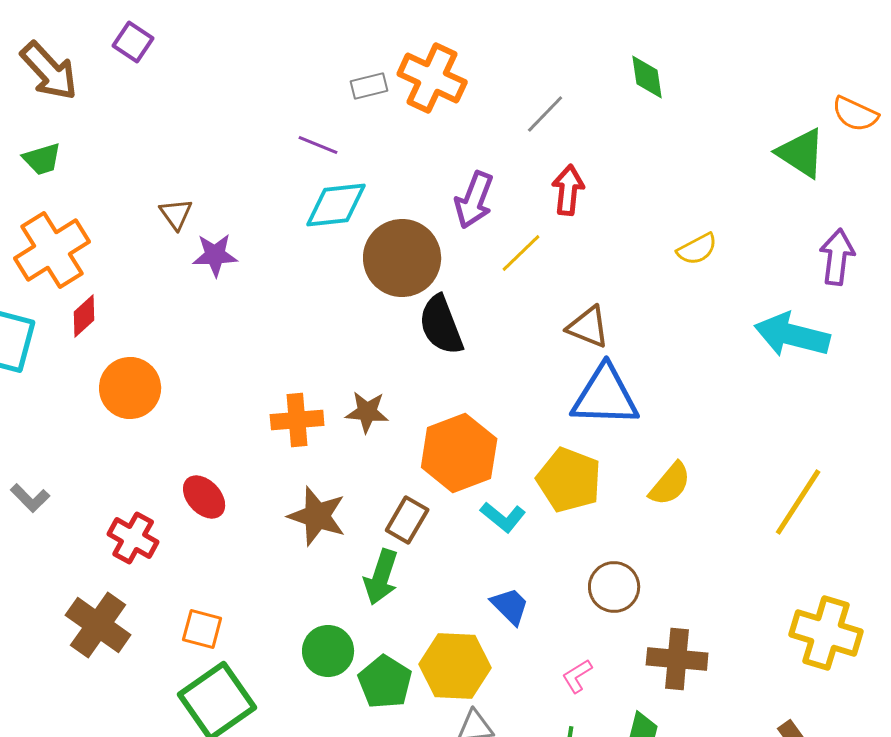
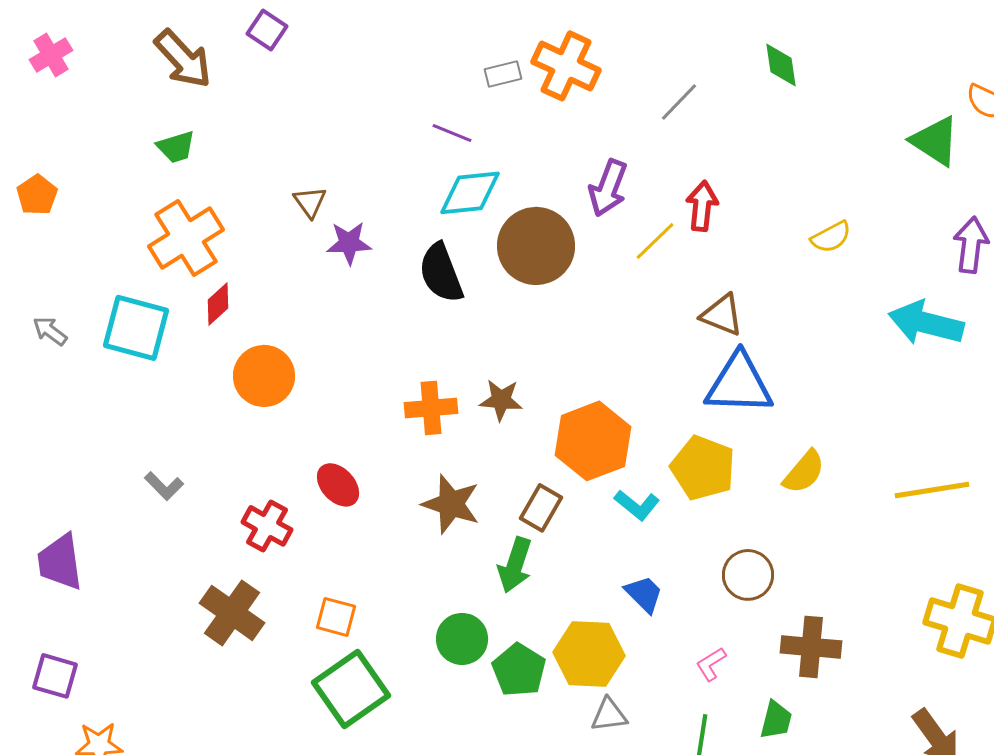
red arrow: (568, 190) -> (702, 206), moved
black semicircle: (441, 325) -> (441, 273), moved
yellow line: (798, 502) -> (932, 490), turned 48

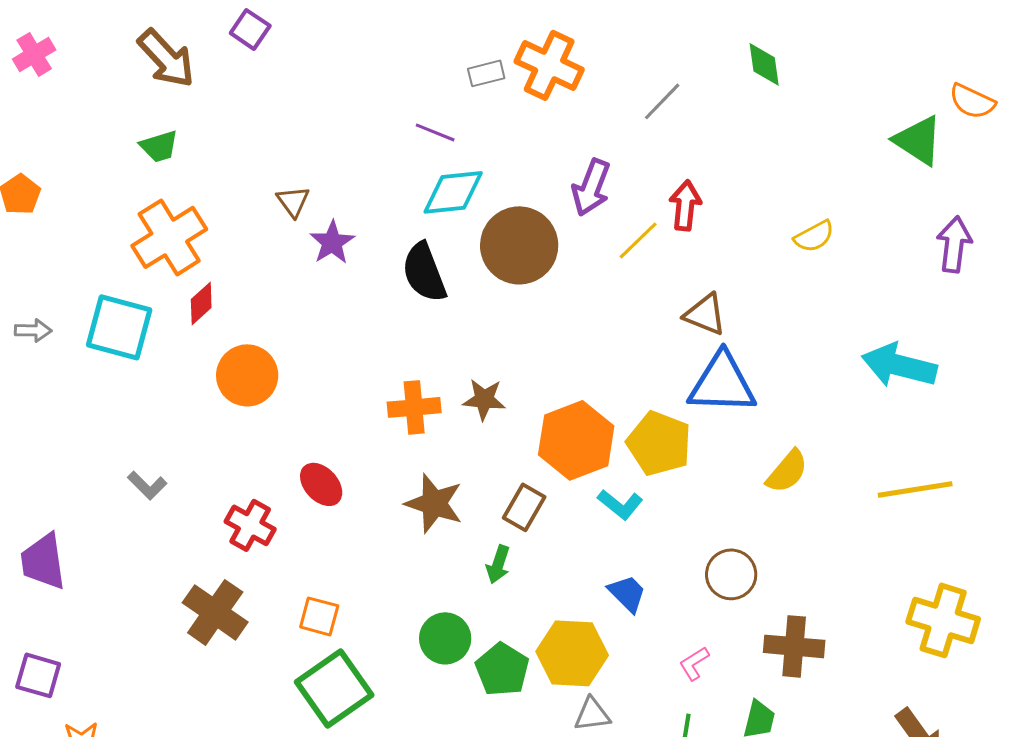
purple star: (349, 243) -> (332, 242), turned -30
cyan arrow: (926, 323) -> (899, 365), moved
gray arrow: (50, 331) -> (33, 330), turned 144
yellow pentagon: (703, 468) -> (659, 443), moved
green arrow: (515, 565) -> (498, 564), size x0.7

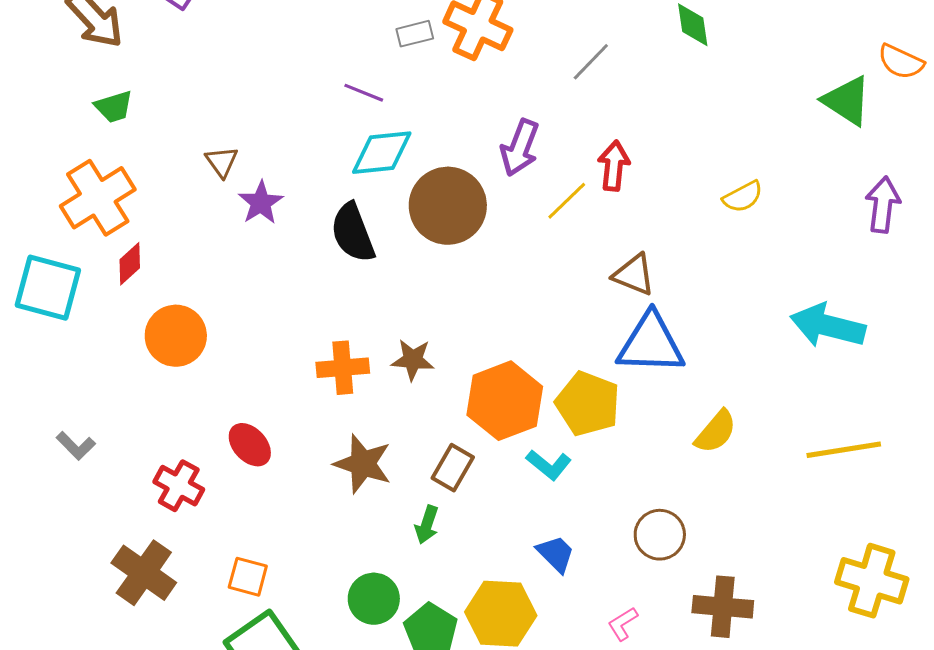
green trapezoid: (159, 146) -> (114, 107), moved

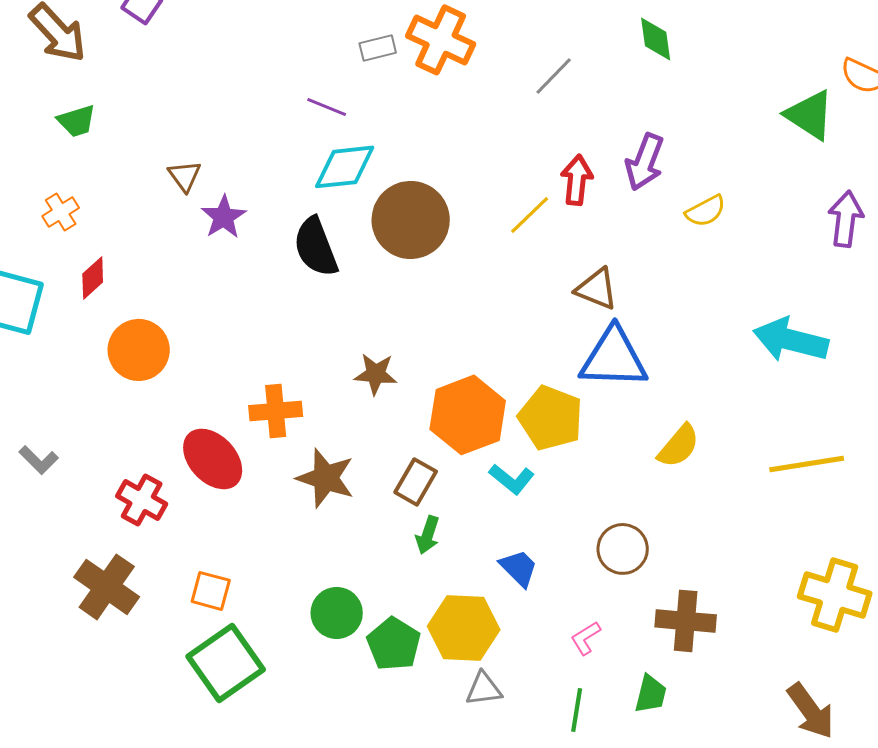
purple arrow: (520, 148) -> (645, 162), moved
orange cross: (98, 198) -> (61, 212), size x0.5
orange cross: (343, 368) -> (276, 411), moved
red ellipse: (250, 445) -> (213, 459), size x1.4
green arrow: (427, 525) -> (428, 535), moved

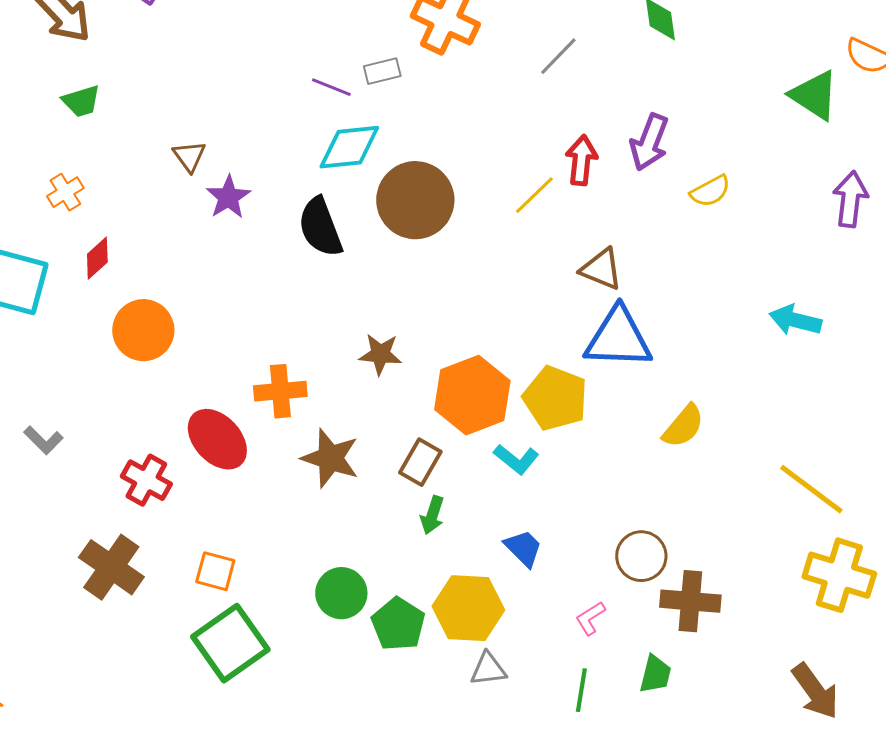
gray rectangle: (378, 48) -> (382, 71), moved
cyan arrow: (791, 340) -> (795, 320), size x0.7
yellow line: (807, 464) -> (811, 489), moved, turned 46
brown circle: (623, 549) -> (641, 556), moved

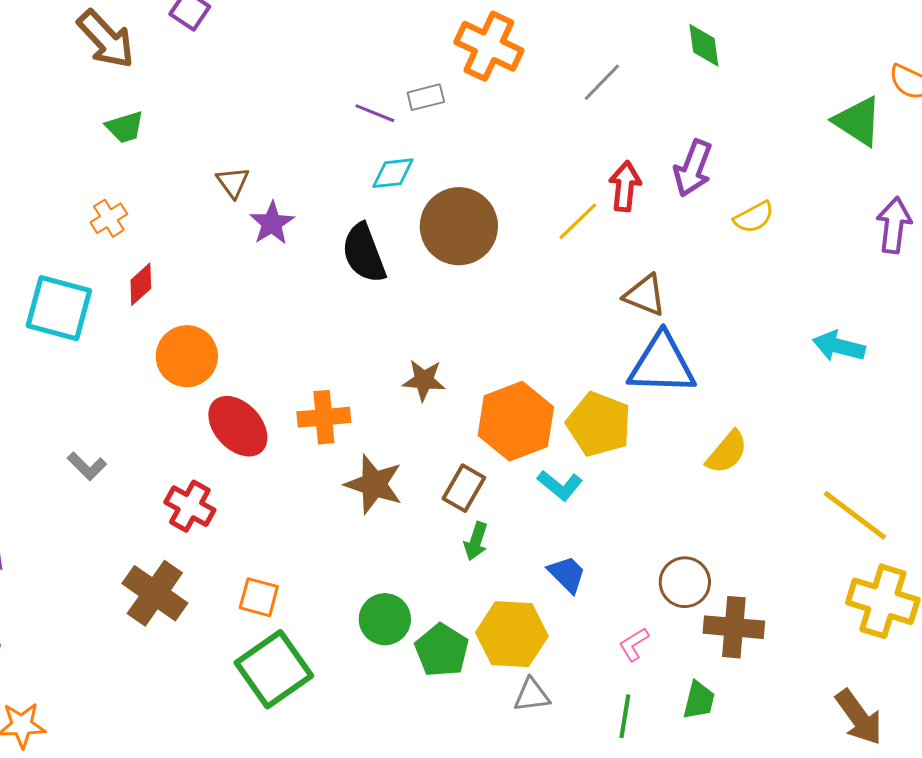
cyan diamond: (349, 147) -> (393, 173), size x0.7
red ellipse: (217, 439) -> (238, 426), moved

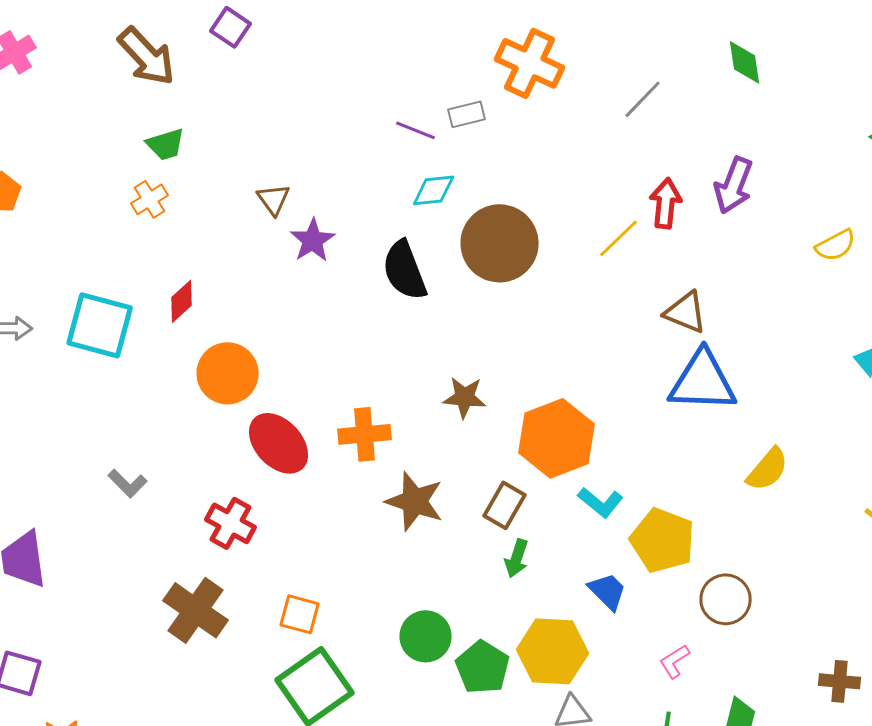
yellow semicircle: (754, 217) -> (836, 245), moved
orange cross: (109, 218) -> (150, 199), moved
yellow pentagon: (599, 424) -> (663, 540), moved
brown cross: (734, 627) -> (840, 681), moved, size x0.7

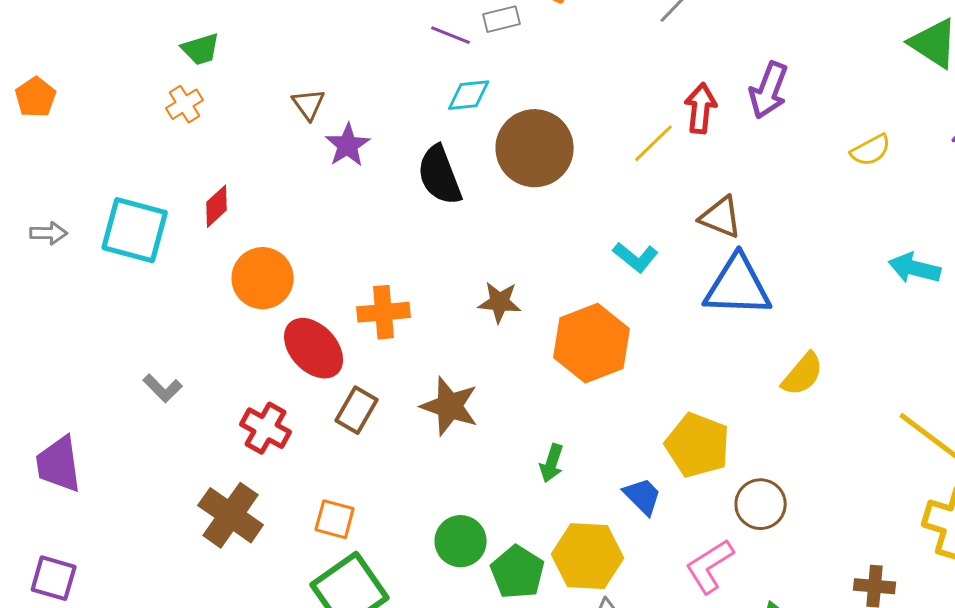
orange cross: (365, 434) -> (384, 312), moved
cyan L-shape: (601, 502) -> (636, 257), moved
brown rectangle: (505, 505) -> (357, 410), moved
pink L-shape: (675, 661) -> (710, 566), size x1.6

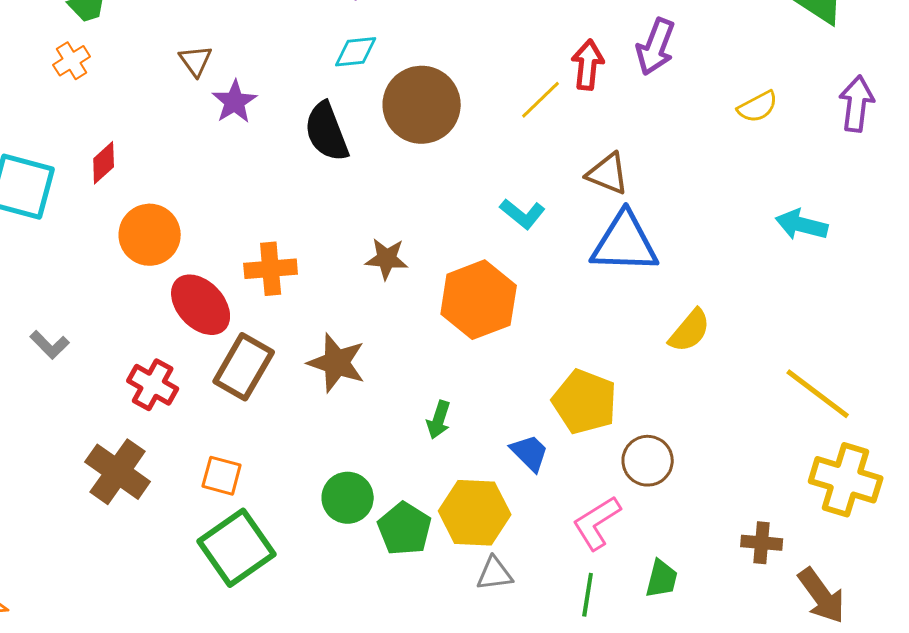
brown rectangle: (357, 410) -> (244, 367), size x1.4

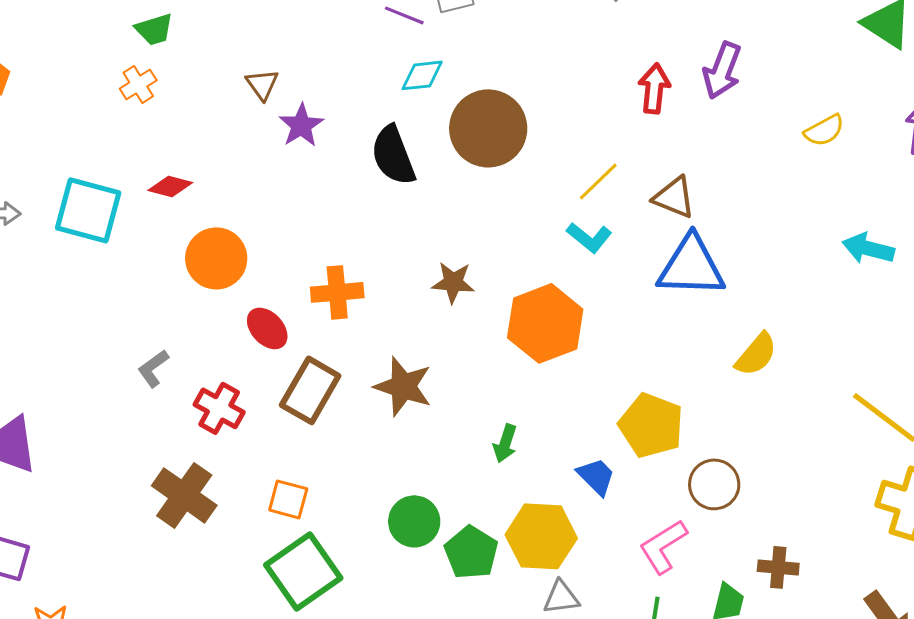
yellow line: (541, 100) -> (598, 181), moved
red diamond: (104, 163) -> (170, 186), turned 57
red ellipse: (201, 305) -> (267, 328), size x0.7
gray L-shape: (50, 345) -> (153, 368), moved, turned 99
brown cross: (762, 543) -> (778, 567), moved

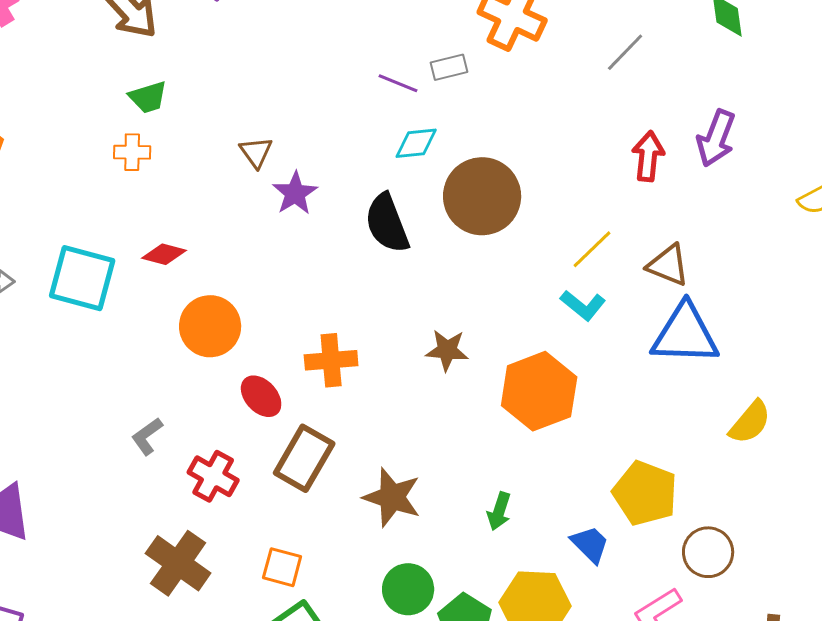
orange cross: (138, 84) -> (132, 152), turned 33
brown star: (403, 386) -> (392, 497), moved

